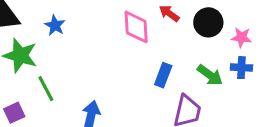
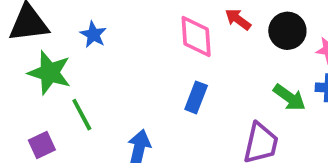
blue rectangle: (163, 75) -> (196, 97), moved

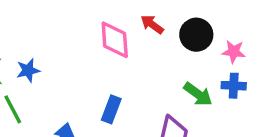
blue star: (93, 35) -> (28, 70), moved, turned 30
blue rectangle: (196, 97) -> (111, 109), moved

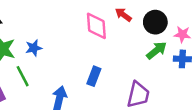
green arrow: (198, 94) -> (157, 50), moved, turned -75

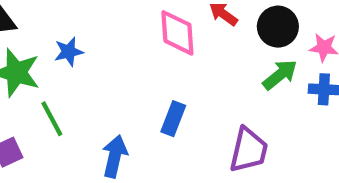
blue star: (34, 48) -> (69, 52), moved

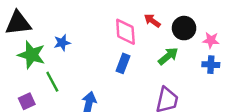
green arrow: (280, 75) -> (168, 56), moved
blue rectangle: (173, 119) -> (123, 63), moved

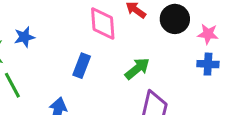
green arrow: (168, 56) -> (137, 69), moved
blue rectangle: (123, 63) -> (82, 66), moved

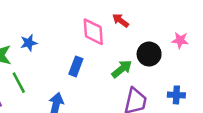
black circle: (175, 19) -> (149, 54), moved
blue cross: (208, 64) -> (176, 95), moved

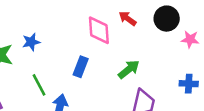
black circle: (149, 54) -> (167, 19), moved
green line: (19, 83) -> (39, 85), moved
blue cross: (176, 95) -> (189, 84), moved

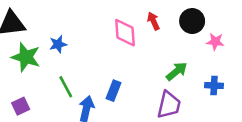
red arrow: (128, 19) -> (153, 21), turned 30
blue rectangle: (81, 67) -> (113, 91), moved
green arrow: (129, 69) -> (177, 71), moved

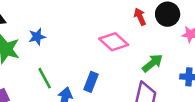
red arrow: (153, 21) -> (140, 17), moved
pink diamond: (125, 33) -> (114, 42), moved, turned -44

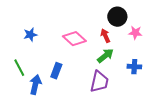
red arrow: (140, 17) -> (105, 36), moved
blue star: (37, 37) -> (30, 35), moved

